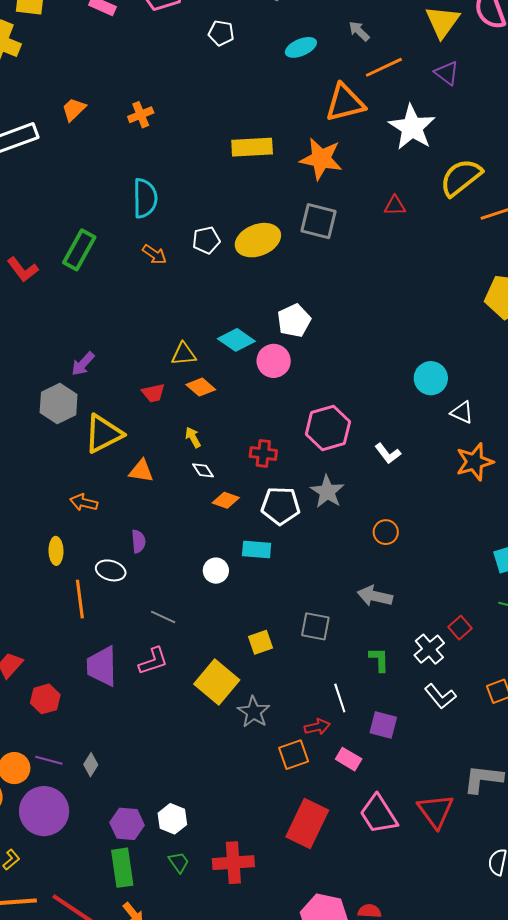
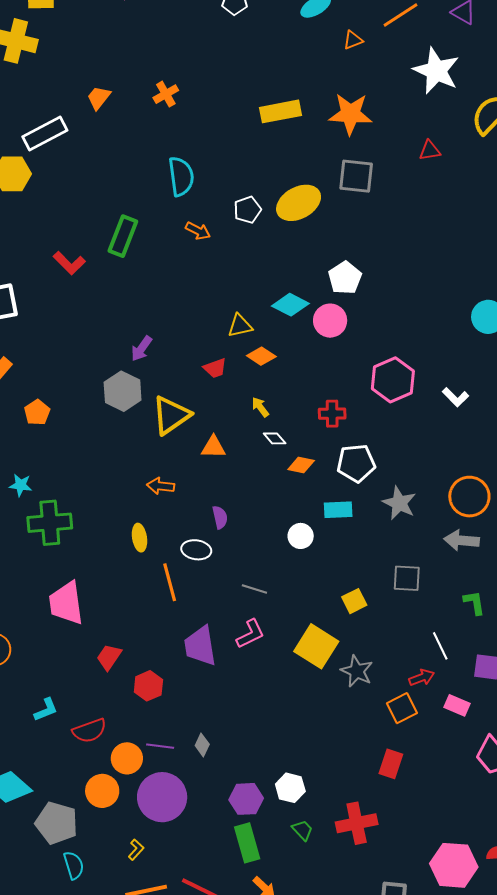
orange triangle: (345, 103) -> (353, 40), moved, size x0.5
gray star: (327, 492) -> (399, 503), moved
orange circle: (386, 532) -> (469, 497), moved, size x1.6
red rectangle: (307, 824) -> (391, 764), moved, size x0.6

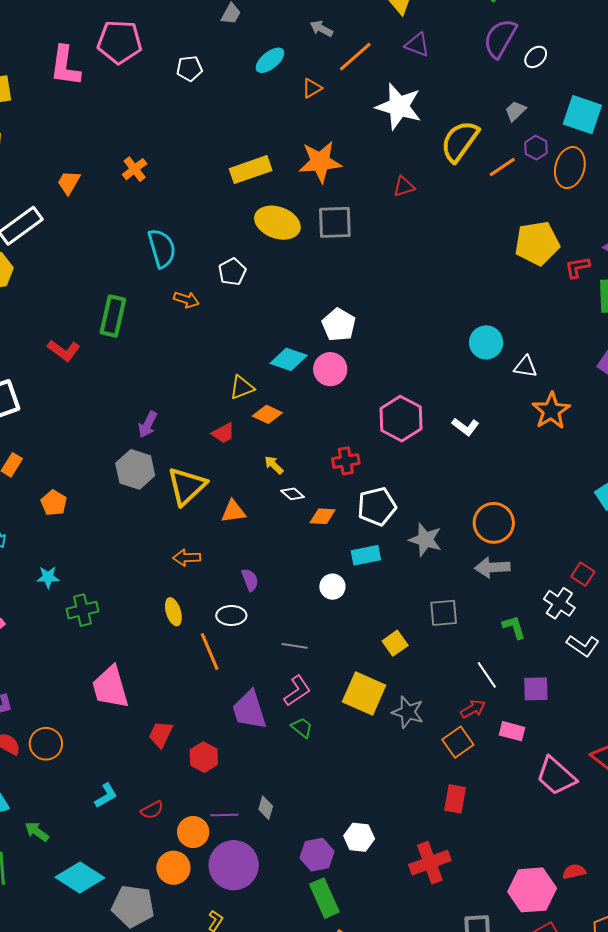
yellow ellipse: (299, 203) -> (277, 223), moved, turned 57
green cross: (50, 523) -> (82, 610), size x0.7
red semicircle: (89, 731) -> (152, 810), size x0.7
green trapezoid: (302, 830) -> (302, 728), moved

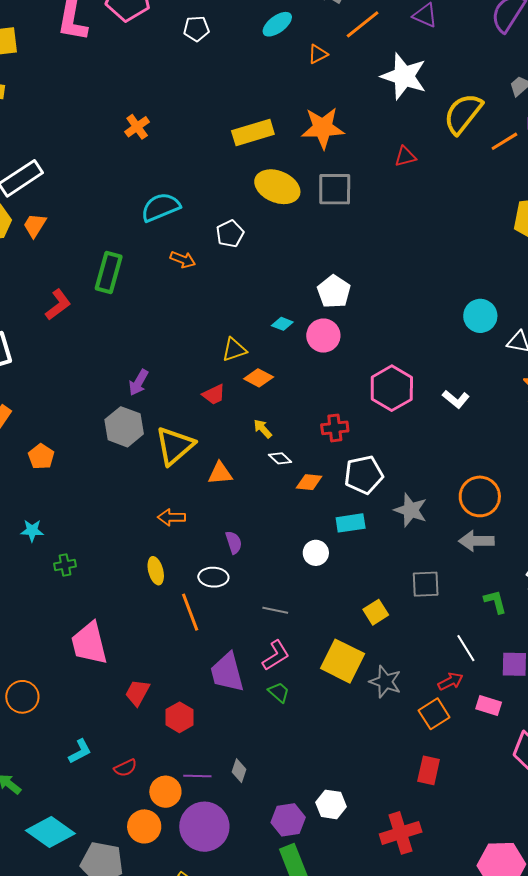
orange trapezoid: (69, 182) -> (35, 225), moved
cyan semicircle: (162, 248) -> (161, 207), turned -99
red L-shape: (64, 350) -> (58, 305), turned -76
cyan diamond: (289, 359) -> (282, 324), size x0.6
green cross: (82, 610) -> (65, 565), size x0.7

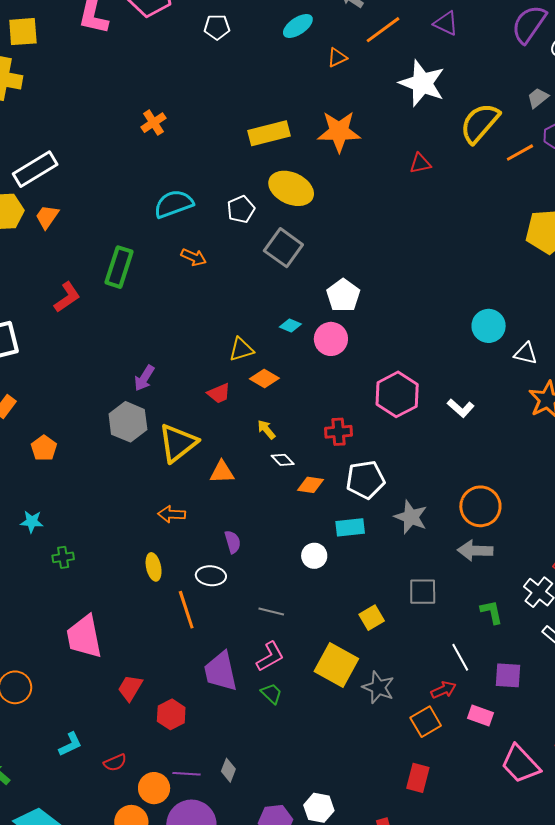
gray square: (335, 189) -> (283, 248), moved, turned 33
white pentagon: (230, 234) -> (241, 209), moved

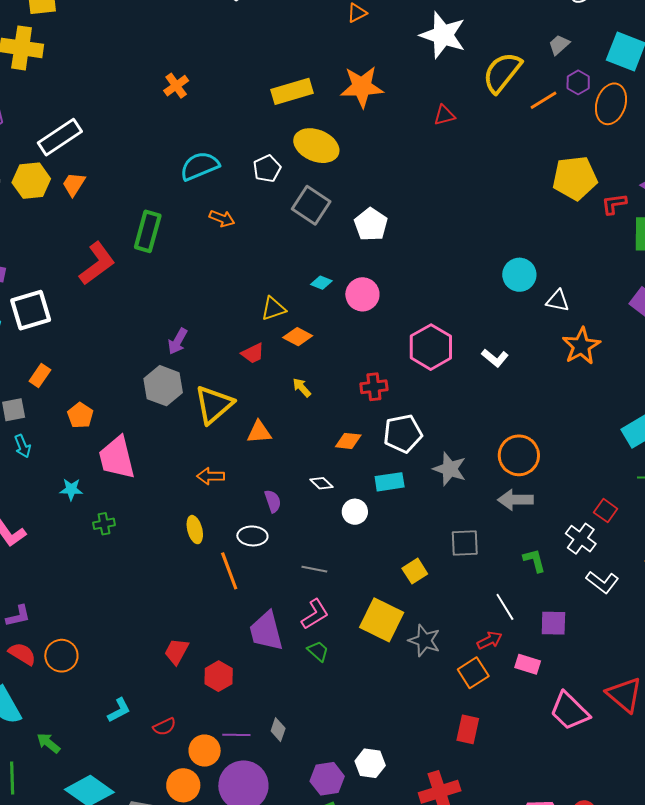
white pentagon: (343, 295) -> (371, 224), moved
red L-shape: (67, 297) -> (97, 264), size x1.4
white diamond: (283, 460) -> (321, 483), moved
pink trapezoid: (84, 637) -> (117, 458), moved

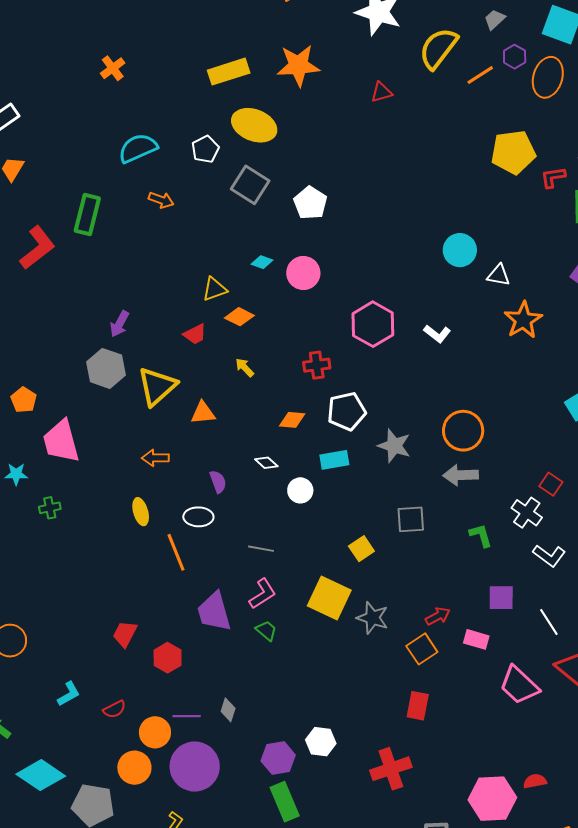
white line: (505, 607) -> (549, 622), moved

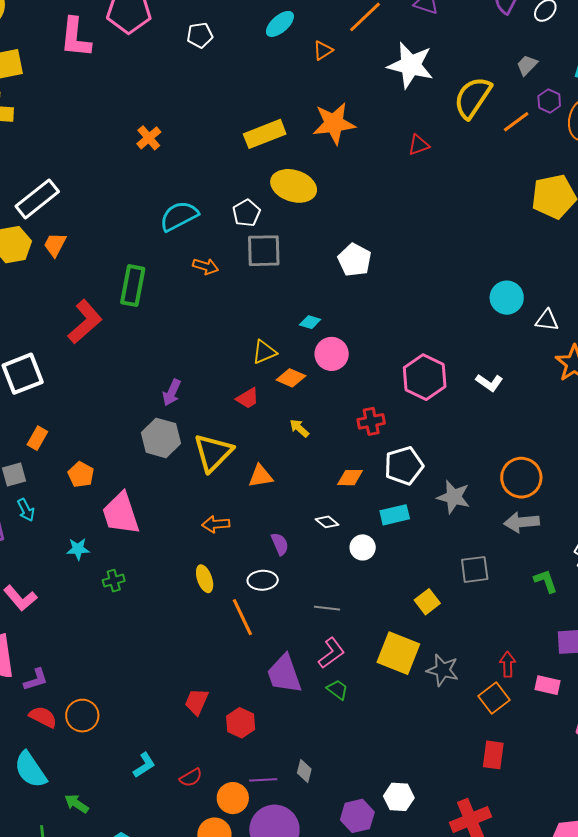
gray square: (250, 185) -> (264, 251), moved, turned -30
pink circle: (303, 273) -> (332, 354), moved
red arrow: (438, 616) -> (508, 664), turned -60

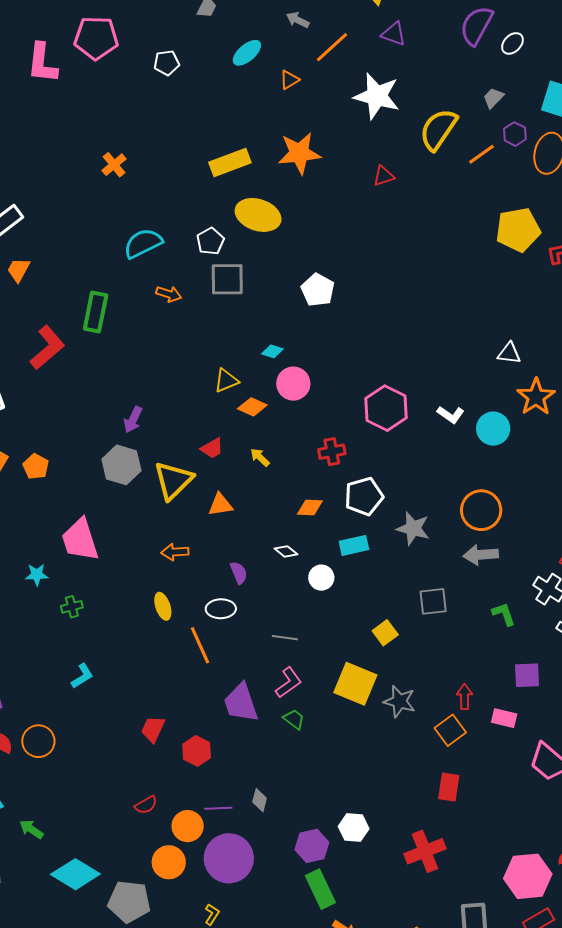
cyan circle: (507, 298) -> (493, 429), moved
red trapezoid: (248, 398) -> (212, 448), moved
orange pentagon: (81, 475) -> (36, 467), moved
cyan L-shape: (144, 765) -> (82, 676), moved

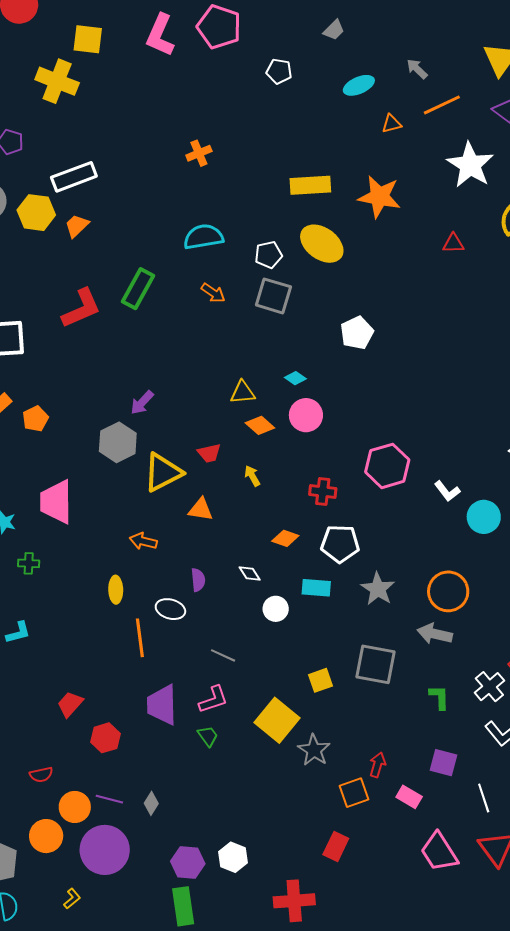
gray square: (433, 601) -> (375, 664), size x1.4

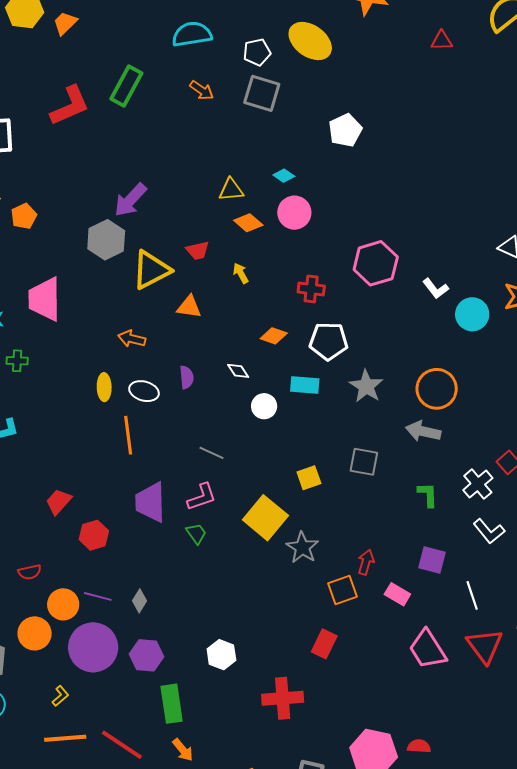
purple arrow: (142, 402) -> (130, 200), size x1.4
white ellipse: (170, 609) -> (144, 391), moved
gray square: (375, 664) -> (364, 462), size x0.7
purple hexagon: (188, 863) -> (146, 655), moved

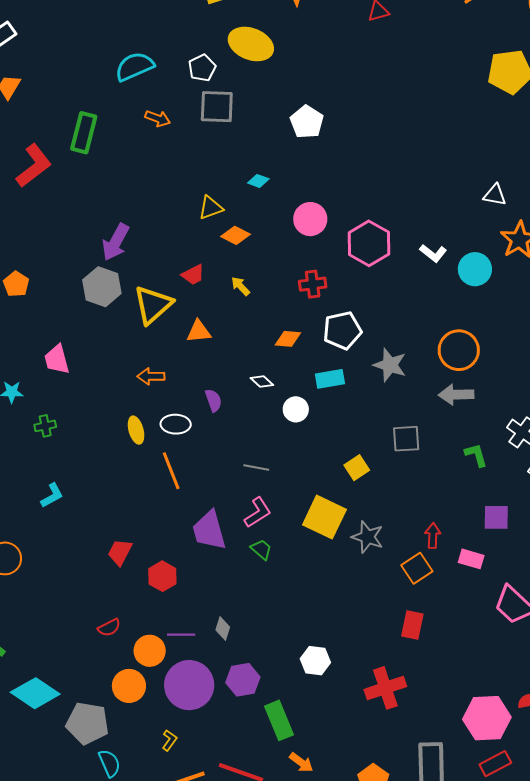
pink circle: (294, 213) -> (310, 219), moved
pink trapezoid: (45, 299) -> (57, 359), size x0.7

